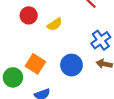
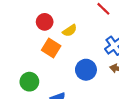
orange square: (35, 64) -> (51, 48), moved

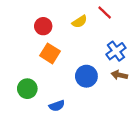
yellow semicircle: (70, 31) -> (80, 22), moved

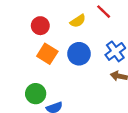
blue circle: (86, 76) -> (79, 54), moved
green circle: (27, 89) -> (36, 94), moved

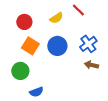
green circle: (36, 94) -> (20, 71), moved

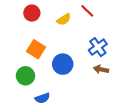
red circle: (24, 22) -> (32, 13), moved
blue circle: (57, 46) -> (63, 64), moved

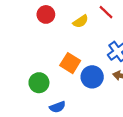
orange square: (36, 49) -> (70, 63), moved
blue circle: (63, 64) -> (92, 77), moved

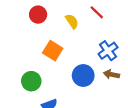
yellow semicircle: (81, 21) -> (72, 21), turned -91
orange square: (70, 63) -> (53, 51), moved

